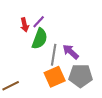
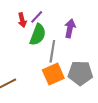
purple arrow: (71, 52) -> (70, 28), moved, turned 60

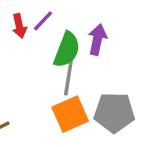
green semicircle: (38, 35) -> (67, 50), moved

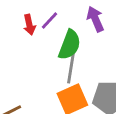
purple arrow: (97, 40) -> (95, 19), moved, turned -35

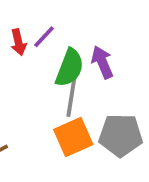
purple arrow: (95, 19) -> (102, 62), moved

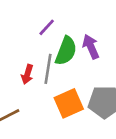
red arrow: (18, 42) -> (27, 74), moved, turned 30
gray line: (71, 97) -> (48, 69), moved

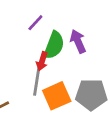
gray line: (48, 69) -> (37, 81), moved
red arrow: (27, 74) -> (42, 61), moved

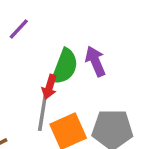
purple line: (35, 23) -> (19, 29), moved

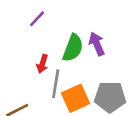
red arrow: (49, 87) -> (42, 64), moved

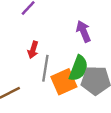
green semicircle: (73, 48) -> (79, 68), moved

